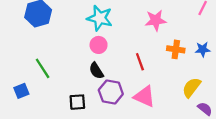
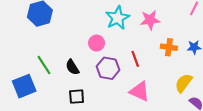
cyan star: (100, 18) -> (117, 18), moved, turned 30
black semicircle: (96, 71) -> (72, 67), moved
blue square: (21, 91) -> (24, 86), size x1.6
purple hexagon: (111, 92) -> (108, 68), moved

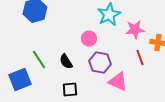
pink star: (150, 20) -> (135, 30), moved
red line: (135, 59) -> (140, 58), moved
pink triangle: (140, 91) -> (118, 82), moved

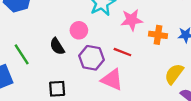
red line: (140, 58) -> (122, 52), moved, turned -49
black semicircle: (66, 62) -> (57, 46), moved

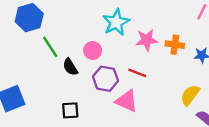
orange cross: (158, 35) -> (175, 45), moved
green line: (22, 54) -> (50, 47), moved

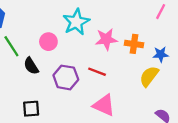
pink circle: (93, 51) -> (48, 42), moved
yellow semicircle: (190, 95) -> (149, 76), moved
pink triangle: (127, 101) -> (104, 105), moved

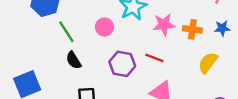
blue star: (161, 54) -> (222, 28), moved
black semicircle: (31, 66) -> (74, 60), moved

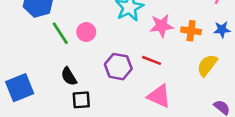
pink circle: (104, 27) -> (86, 32), moved
black semicircle: (74, 60) -> (69, 76), moved

